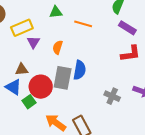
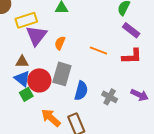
orange line: (83, 24) -> (98, 50), moved
purple triangle: (33, 42) -> (36, 36), size x1.6
blue semicircle: (80, 70) -> (81, 91), moved
blue triangle: (13, 87) -> (22, 79), moved

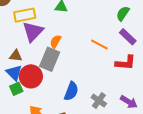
orange line: (98, 50) -> (99, 45), moved
gray rectangle: (62, 74) -> (50, 59), moved

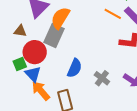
orange semicircle: (55, 42) -> (60, 18), size x1.6
orange line: (99, 45) -> (113, 14), moved
blue triangle: (14, 73) -> (33, 74), moved

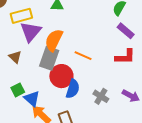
orange line: (113, 14) -> (83, 56), moved
brown triangle: (20, 31) -> (15, 57), turned 40
red circle: (35, 52) -> (61, 76), moved

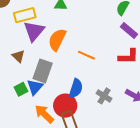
gray rectangle: (49, 58) -> (43, 71), moved
red circle: (61, 76) -> (65, 106), moved
blue triangle: (32, 99) -> (35, 87), moved, turned 30

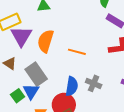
gray rectangle: (43, 71) -> (36, 74), turned -45
gray cross: (104, 96) -> (94, 83), moved

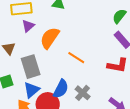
purple triangle: (21, 36) -> (28, 26), size x0.6
blue triangle: (31, 91) -> (31, 90), moved

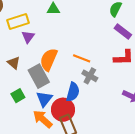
orange semicircle: (50, 38) -> (49, 60), moved
gray cross: (83, 93) -> (90, 76), moved

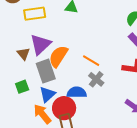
purple triangle: (28, 37) -> (40, 44), moved, size x1.6
blue semicircle: (73, 92) -> (77, 92), turned -114

